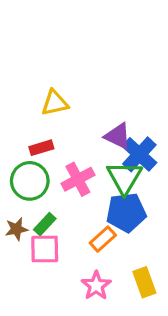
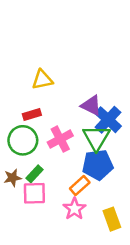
pink star: (96, 286) -> (74, 209), moved

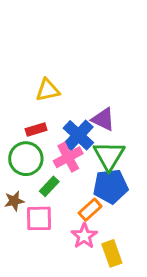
blue cross: (108, 120) -> (78, 135), moved
green rectangle: (34, 174) -> (49, 186), moved
yellow rectangle: (112, 219) -> (112, 253), moved

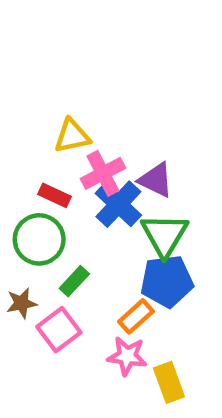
red rectangle: (36, 129) -> (55, 195), turned 42
pink cross: (68, 157) -> (103, 173), moved
pink square: (39, 218) -> (59, 330), turned -36
pink star: (84, 236) -> (127, 356), turned -30

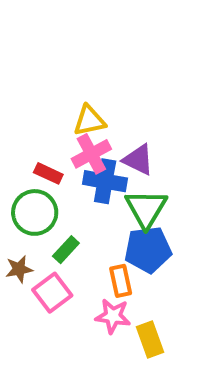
yellow triangle: (72, 136) -> (89, 121), moved
blue cross: (118, 204) -> (105, 181), turned -33
orange rectangle: (136, 316) -> (121, 281), turned -60

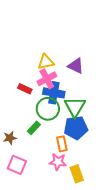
purple triangle: (138, 160) -> (76, 66), moved
green circle: (35, 212) -> (48, 109), moved
pink square: (52, 293) -> (17, 165), moved, turned -30

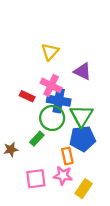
yellow triangle: (46, 62) -> (50, 52), moved, turned -36
pink cross: (47, 79) -> (51, 85), turned -36
pink square: (17, 165) -> (36, 179), moved, turned -30
yellow rectangle: (77, 174) -> (84, 189), turned 54

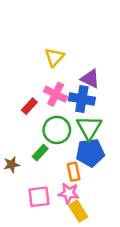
red rectangle: (27, 96) -> (29, 106), turned -72
blue cross: (59, 101) -> (82, 99), moved
yellow rectangle: (84, 189) -> (78, 211), moved, turned -66

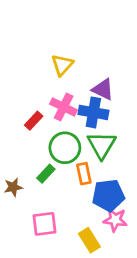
blue pentagon: (90, 153) -> (108, 195), moved
orange rectangle: (74, 172) -> (84, 174), moved
pink star: (69, 193) -> (115, 220), moved

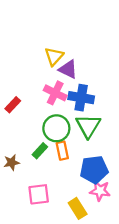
purple triangle: (103, 89) -> (68, 69), moved
red rectangle: (34, 121) -> (13, 105), moved
orange rectangle: (84, 174) -> (62, 151), moved

